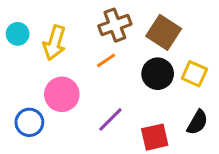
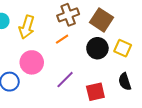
black semicircle: (197, 122) -> (125, 82), turned 132

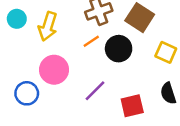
black circle: (97, 48) -> (119, 49), moved

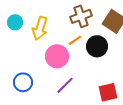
pink circle: (54, 70) -> (57, 56), moved
purple line: (95, 91) -> (65, 85), moved

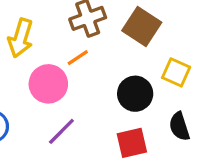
black circle: (97, 46) -> (135, 94), moved

